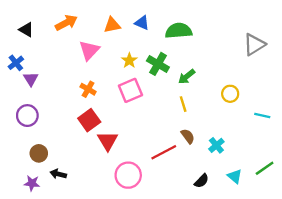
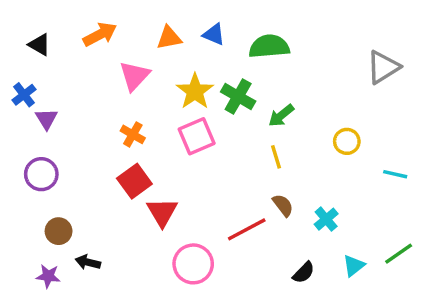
yellow star: (129, 61) -> (195, 91), size x1.5
cyan triangle: (235, 176) -> (354, 266), turned 42

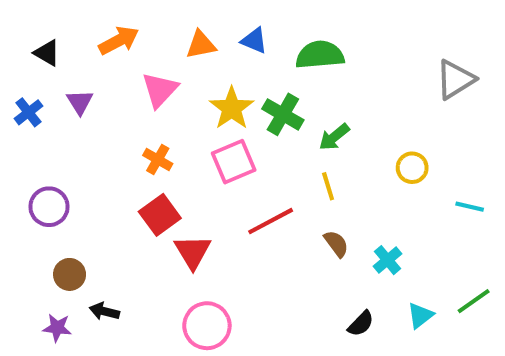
purple triangle: (46, 119) -> (80, 102), moved
red line: (247, 229) -> (271, 221), moved
pink circle: (193, 264) -> (207, 326), moved

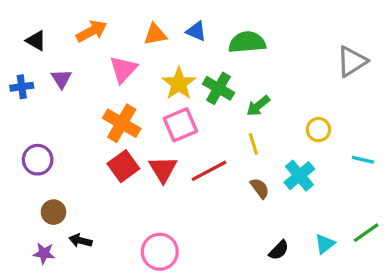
blue cross: (28, 112) -> (22, 87), turned 30
orange cross: (158, 160) -> (122, 123), size x1.6
red triangle: (193, 252) -> (163, 169), moved
cyan cross: (388, 260) -> (299, 176), moved, size x1.4

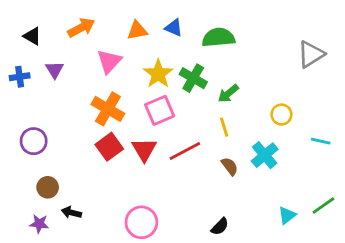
black semicircle: (279, 250) -> (220, 227), moved

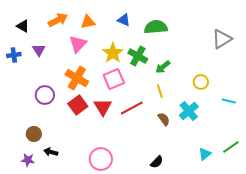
orange triangle: (137, 30) -> (88, 22), moved
purple circle: (34, 141) -> (45, 95), moved

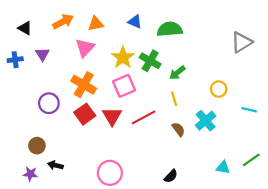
cyan triangle: (205, 154) -> (223, 167), turned 48

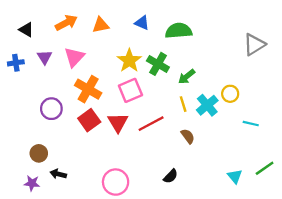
pink triangle: (85, 48) -> (74, 57), moved
cyan line: (249, 110) -> (251, 124), moved
cyan cross: (206, 121) -> (207, 105), moved
cyan triangle: (223, 167) -> (235, 176), turned 40
black semicircle: (171, 176) -> (171, 176), moved

